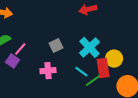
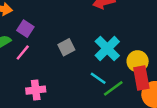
purple square: (13, 61) -> (25, 29), moved
red rectangle: (103, 68) -> (141, 78), moved
pink cross: (48, 71) -> (36, 90), moved

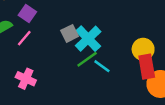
cyan cross: (107, 48) -> (88, 39), moved
green line: (113, 88) -> (87, 59), moved
pink cross: (36, 90) -> (26, 79), moved, turned 30

